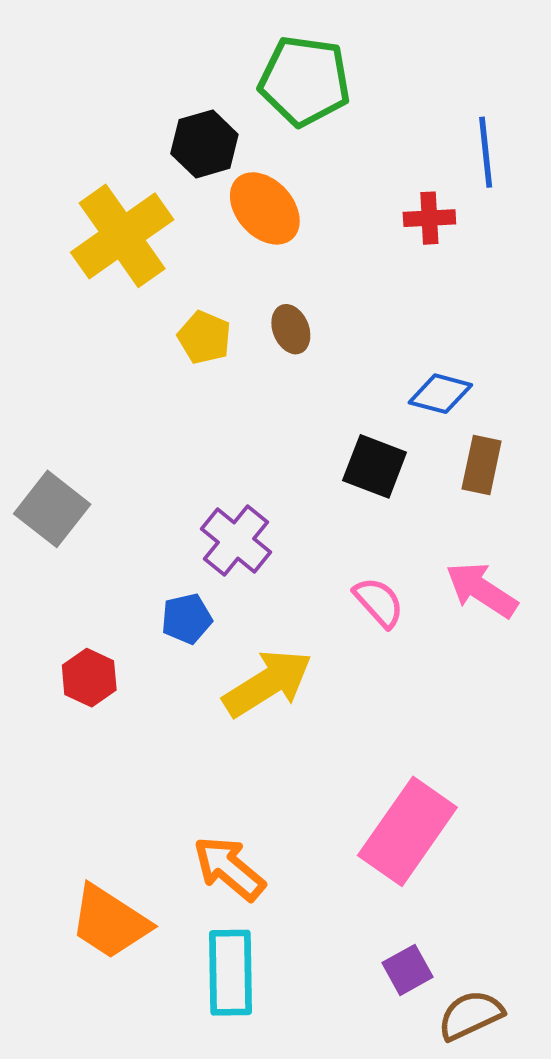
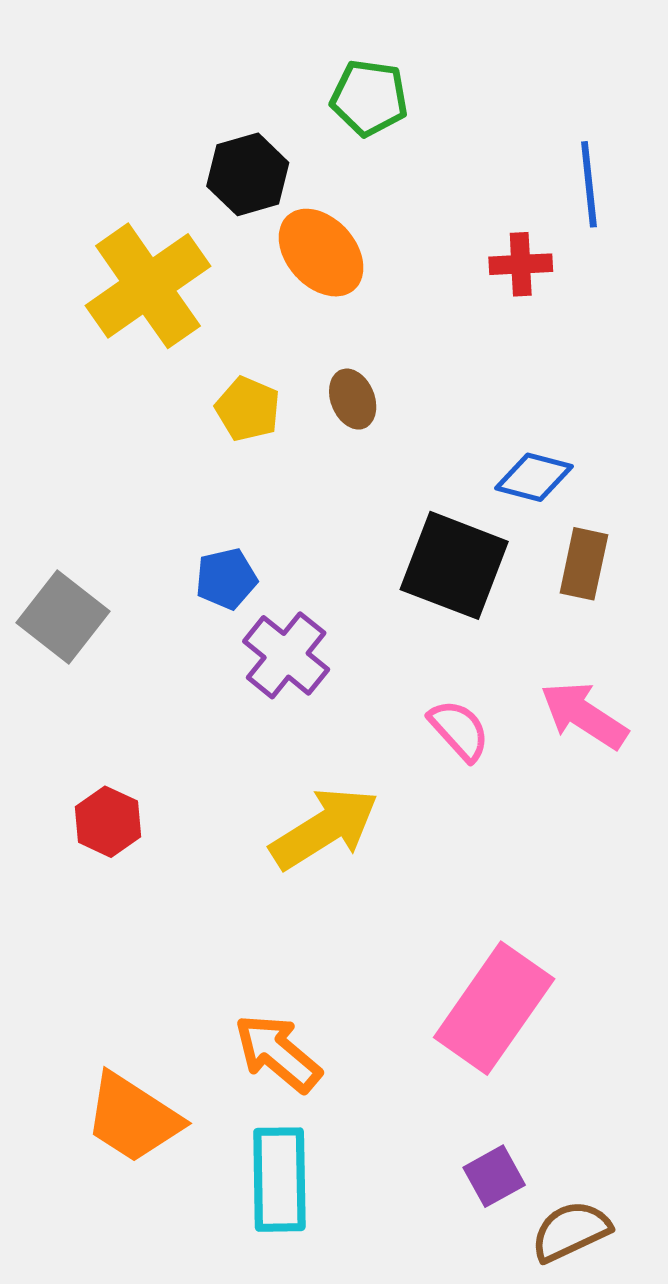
green pentagon: (305, 81) -> (369, 98), size x0.7
black square: (375, 466) -> (454, 565), size x1.4
blue pentagon: (187, 619) -> (226, 579), moved

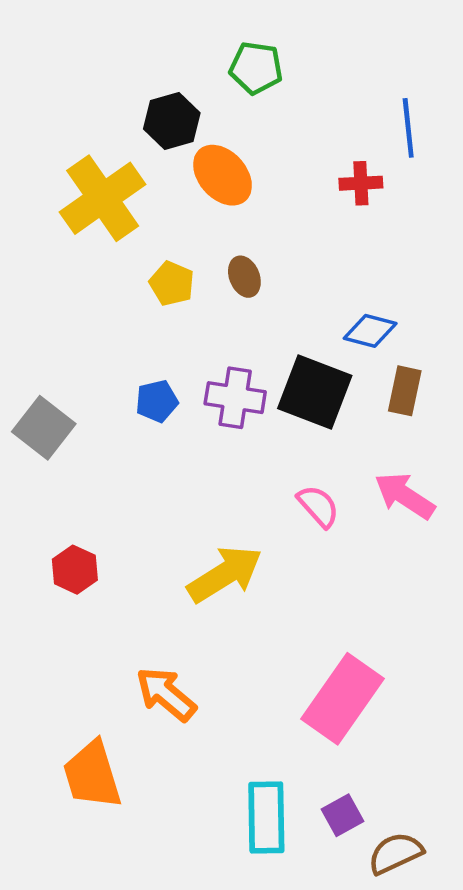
purple cross: (286, 655) -> (235, 398), moved, turned -30
orange arrow: (278, 1053) -> (166, 694), moved
orange trapezoid: (133, 1118) -> (92, 775), turned 40
cyan rectangle: (279, 1180) -> (266, 817), moved

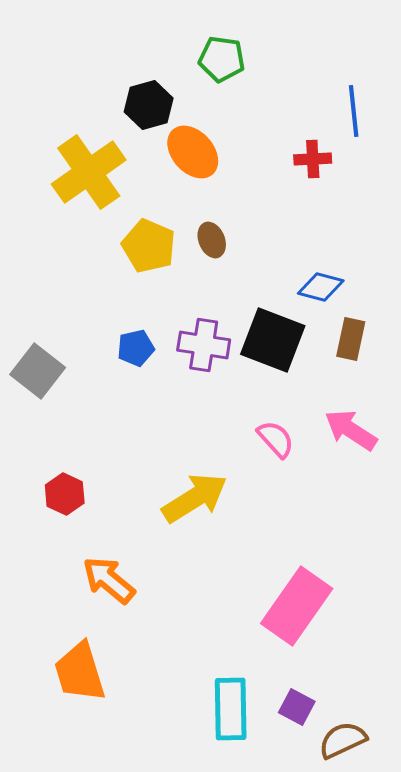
yellow pentagon: (172, 284) -> (149, 246), size x1.4
orange arrow: (166, 694) -> (109, 580), moved
purple square: (342, 815) -> (297, 707), turned -33

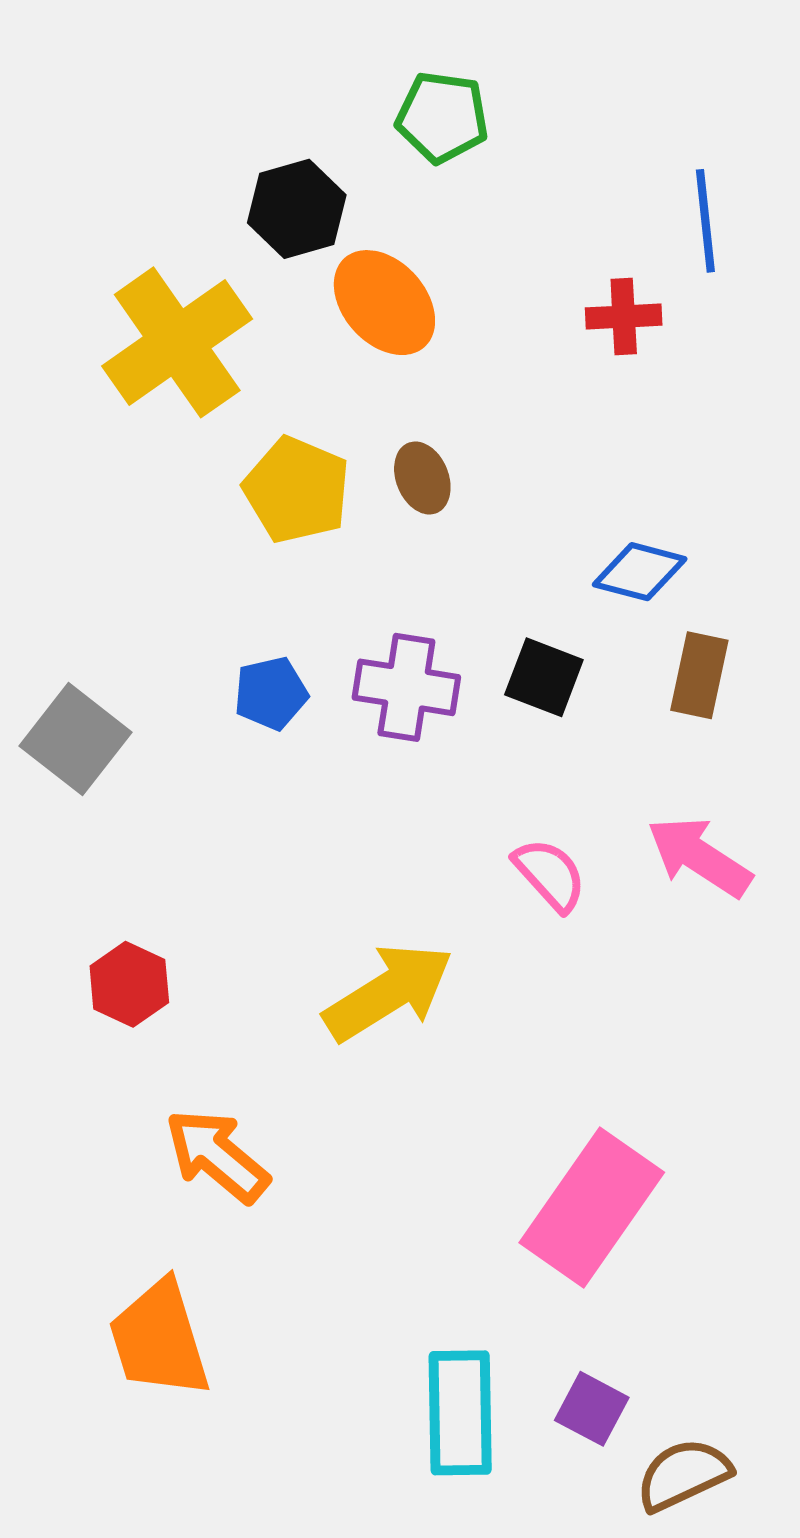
black square: (273, 340) -> (544, 677), size x0.6

